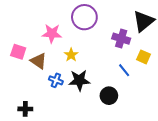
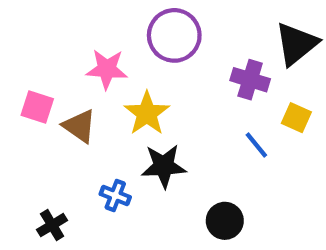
yellow star: (71, 55) -> (147, 113), size x1.5
blue cross: (56, 80) -> (115, 196), moved
black circle: (109, 96) -> (225, 221), moved
black cross: (25, 109) -> (52, 225), turned -32

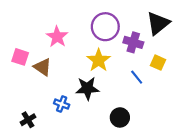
purple circle: (174, 35) -> (105, 27), moved
pink star: (107, 69) -> (57, 37), turned 30
yellow star: (147, 113) -> (99, 60), moved

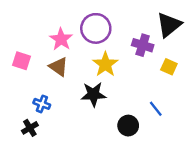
purple circle: (105, 27) -> (96, 28), moved
brown triangle: (43, 67) -> (59, 67), moved
blue line: (137, 77) -> (156, 109), moved
blue cross: (62, 104) -> (42, 104), moved

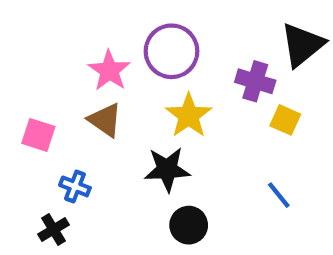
pink square: (21, 61) -> (38, 135), moved
yellow square: (169, 67) -> (285, 120), moved
black circle: (128, 126) -> (189, 225), moved

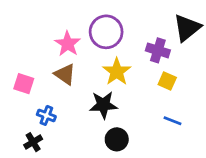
yellow square: (285, 120) -> (167, 81), moved
blue line: (279, 195) -> (172, 121), turned -30

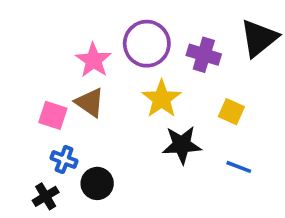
purple cross: (158, 50) -> (204, 55), moved
pink square: (24, 84) -> (53, 115), moved
black star: (103, 105) -> (182, 145), moved
black circle: (117, 139) -> (97, 183), moved

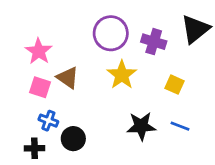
pink star: (93, 60) -> (39, 51), moved
black star: (182, 145) -> (141, 126), moved
black cross: (46, 196) -> (34, 148), turned 30

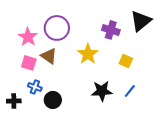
purple circle: (111, 33) -> (57, 28), moved
blue line: (180, 126) -> (130, 91), turned -72
black cross: (34, 148) -> (14, 101), moved

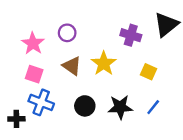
purple circle: (57, 28) -> (67, 33), size x0.6
brown triangle: (49, 56) -> (72, 66), moved
blue cross: (35, 87) -> (41, 102), size x1.5
black circle: (53, 100) -> (85, 106), moved

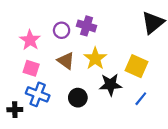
purple cross: (131, 35) -> (87, 26), moved
yellow square: (148, 72) -> (137, 66), size x1.5
black star: (120, 107) -> (110, 85), moved

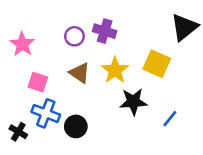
pink star: (30, 40) -> (22, 44), moved
yellow square: (137, 66) -> (157, 64), moved
black circle: (78, 98) -> (76, 126), moved
black cross: (15, 110) -> (18, 132), turned 32

